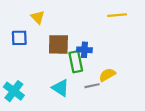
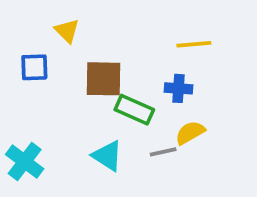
yellow line: (117, 15) -> (194, 44), moved
blue cross: (84, 50) -> (179, 88), moved
green rectangle: (76, 62) -> (134, 110), turned -54

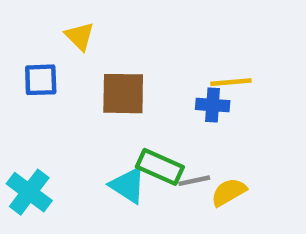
yellow line: (194, 44) -> (231, 82), moved
green rectangle: (134, 110) -> (160, 167), moved
yellow semicircle: (190, 133) -> (229, 192), moved

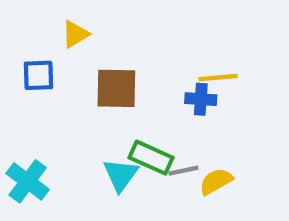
yellow triangle: (80, 36) -> (75, 34), turned 44
cyan triangle: (128, 185) -> (121, 175), turned 33

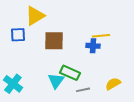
yellow triangle: (75, 34) -> (35, 16), size x1.5
gray line: (183, 171) -> (83, 90), moved
yellow semicircle: (216, 181) -> (113, 84), moved

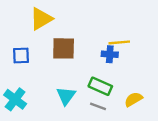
blue square: (18, 35) -> (21, 55), moved
green rectangle: (70, 73) -> (100, 86), moved
gray line: (83, 90) -> (98, 106), turned 32

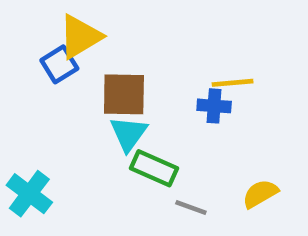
blue square: (21, 55) -> (59, 64), moved, turned -30
green rectangle: (100, 86) -> (154, 168), moved
cyan triangle: (66, 96) -> (129, 134), moved

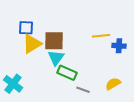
yellow triangle: (80, 37) -> (32, 44), moved
blue square: (59, 64) -> (26, 28), turned 35
blue cross: (214, 106) -> (119, 46), moved

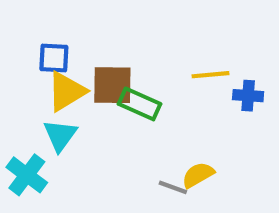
cyan triangle: (56, 58) -> (60, 135), moved
green rectangle: (67, 73) -> (140, 104), moved
yellow semicircle: (113, 84) -> (198, 175), moved

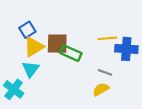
blue square: (54, 58) -> (27, 30), turned -35
blue cross: (248, 96) -> (126, 49), size x1.5
gray line: (173, 187) -> (105, 72), moved

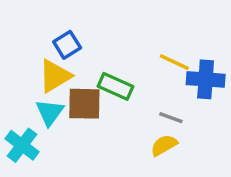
blue square: (27, 30) -> (67, 45), moved
yellow line: (107, 38) -> (174, 62), turned 30
brown square: (57, 44) -> (84, 104), moved

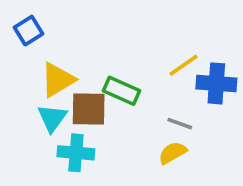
blue square: (67, 45) -> (28, 31), moved
yellow line: (174, 62) -> (184, 65), turned -60
cyan cross: (22, 145) -> (76, 153), moved, turned -32

